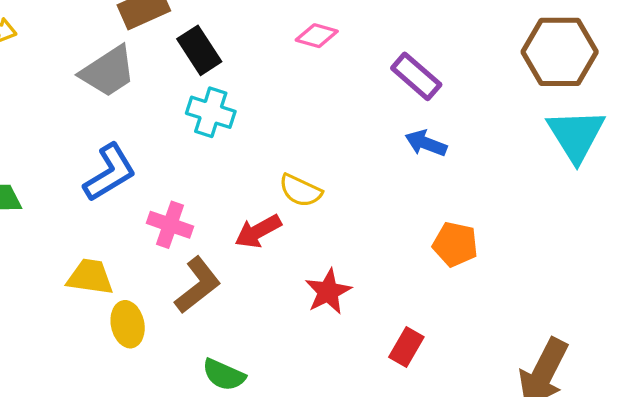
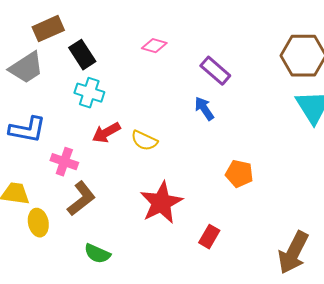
blue arrow: (426, 143) -> (204, 109), moved, turned 35
blue L-shape: (110, 173) -> (27, 130), turned 42
red arrow: (258, 231) -> (106, 133), moved
red star: (328, 292) -> (161, 203), size x1.5

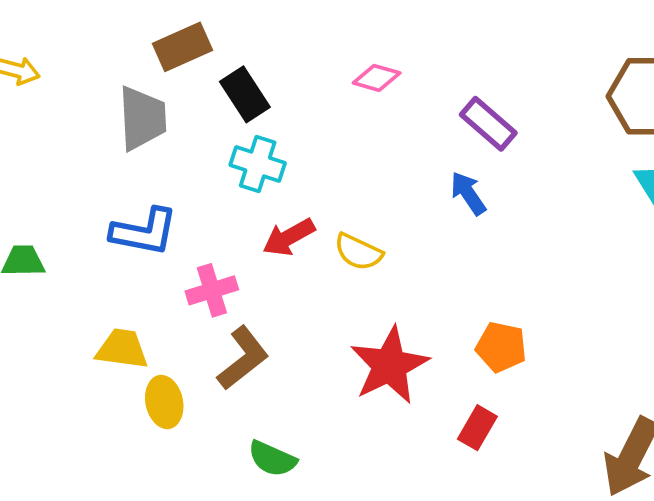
gray trapezoid: (26, 68) -> (142, 118), turned -60
pink cross: (64, 162) -> (212, 290), turned -36
orange pentagon: (239, 174) -> (501, 347), moved

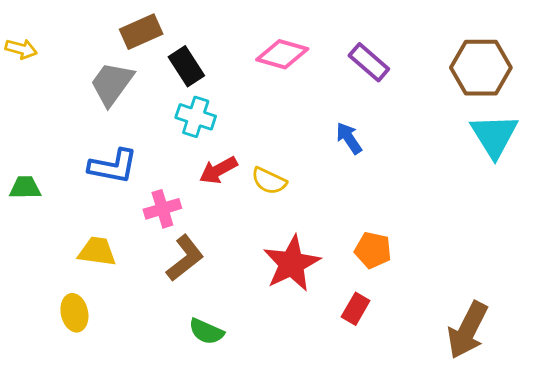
pink diamond: (377, 78) -> (282, 54), size x1.5
gray trapezoid: (142, 118) -> (112, 84), turned -141
purple rectangle: (488, 124) -> (369, 62), moved
yellow ellipse: (164, 402) -> (74, 313), moved

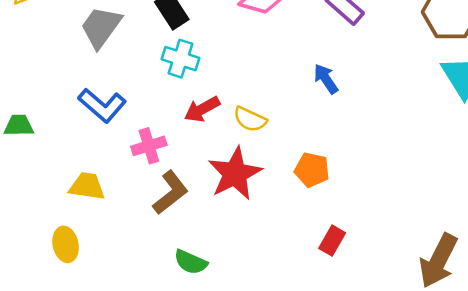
blue L-shape: (113, 166) -> (102, 105), turned 30
orange pentagon: (373, 250) -> (312, 170), moved
red star: (292, 263) -> (235, 174), moved

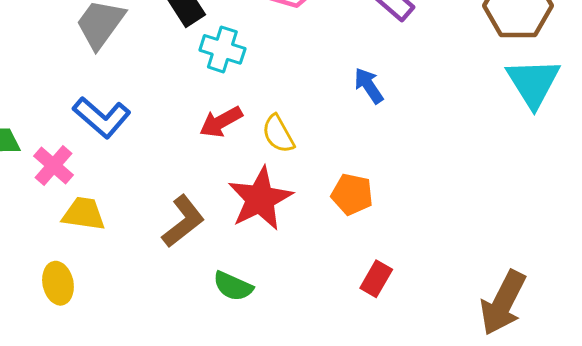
cyan cross: (181, 59) -> (222, 49), moved
yellow semicircle: (250, 119) -> (278, 134), turned 36
pink cross: (149, 146) -> (53, 166), moved, turned -32
green semicircle: (191, 262) -> (233, 286), moved

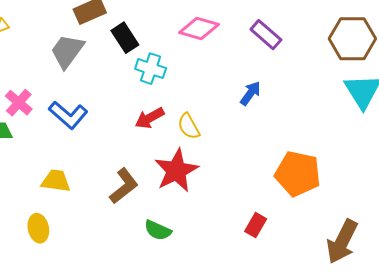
blue arrow: (369, 86) -> (250, 93), turned 70
pink cross: (53, 166) -> (19, 103), moved
orange pentagon: (352, 194) -> (298, 174), moved, size x1.6

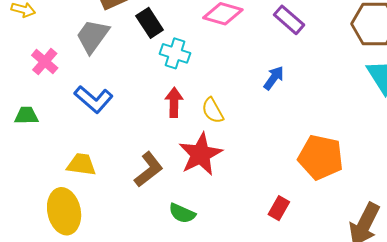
pink cross: (19, 103) -> (45, 62), moved
red arrow: (150, 118) -> (174, 102), turned 120
yellow ellipse: (38, 228) -> (64, 211), size x1.6

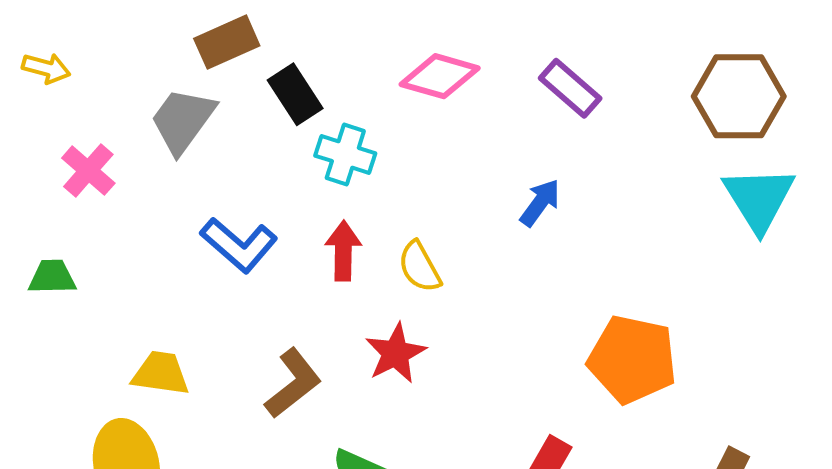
blue L-shape: (94, 99) -> (239, 245), moved
red star: (200, 154) -> (395, 353), size x0.7

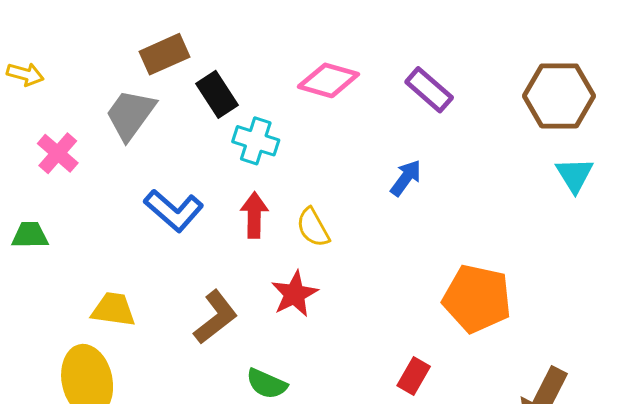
cyan triangle: (759, 199) -> (575, 175), size x0.7

